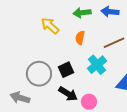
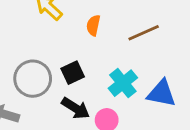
cyan cross: (97, 65) -> (123, 83), moved

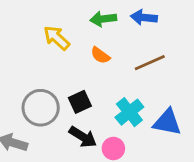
orange semicircle: (93, 25) -> (100, 55), turned -66

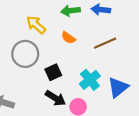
gray circle: (41, 108) -> (25, 54), moved
blue triangle: (167, 122) -> (118, 87), turned -50

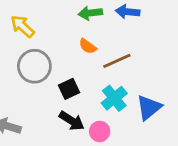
yellow arrow: (36, 25) -> (22, 26), moved
brown line: (105, 43) -> (117, 61), moved

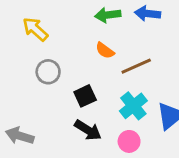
gray circle: (34, 66) -> (48, 72), size x0.7
pink circle: (100, 131) -> (129, 141), moved

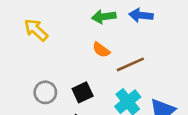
gray circle: (48, 72) -> (45, 92), moved

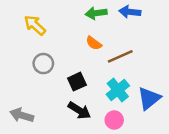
gray circle: (45, 92) -> (43, 64), moved

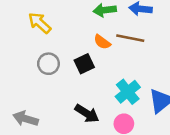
brown line: (120, 56) -> (130, 38), moved, turned 35
black square: (77, 82) -> (84, 64), moved

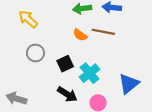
black square: (84, 64) -> (65, 64), moved
cyan cross: (128, 92) -> (90, 73), moved

